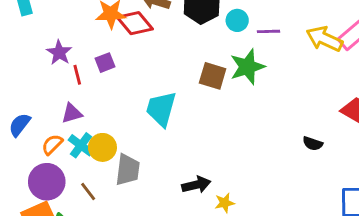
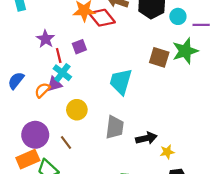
blue semicircle: (20, 125) -> (16, 81), moved
orange semicircle: (52, 144) -> (42, 90), moved
cyan cross: (81, 145) -> (62, 73), moved
gray trapezoid: (128, 170) -> (115, 127), moved

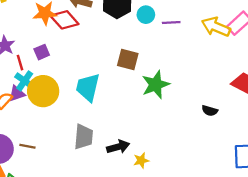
green star: (185, 51) -> (156, 85), moved
yellow circle: (77, 110) -> (43, 91), moved, size x1.4
brown line: (66, 142) -> (27, 146), moved, turned -40

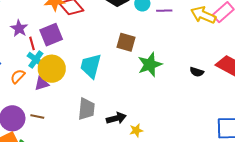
purple square: (42, 52) -> (51, 35), size x1.6
purple triangle: (17, 94) -> (42, 84), moved
black semicircle: (210, 111) -> (197, 72), moved

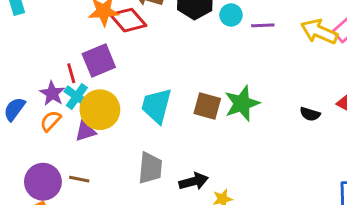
purple star: (19, 28) -> (52, 93), moved
brown square: (126, 42) -> (207, 106), moved

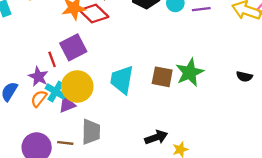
cyan cross: (77, 96) -> (56, 92), moved
gray trapezoid: (150, 168) -> (91, 132), moved

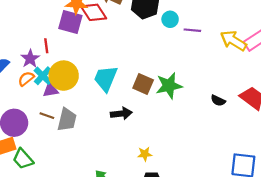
purple square: (73, 47) -> (70, 22), moved, turned 30
black arrow: (156, 137) -> (121, 113), moved
brown line: (65, 143) -> (47, 116), moved

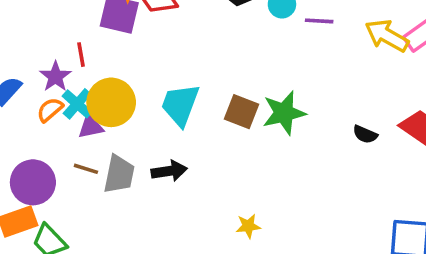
black arrow: (121, 113) -> (169, 171), moved

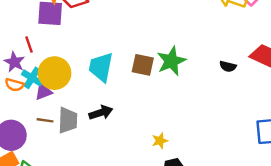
orange semicircle: (50, 110) -> (14, 85), turned -114

